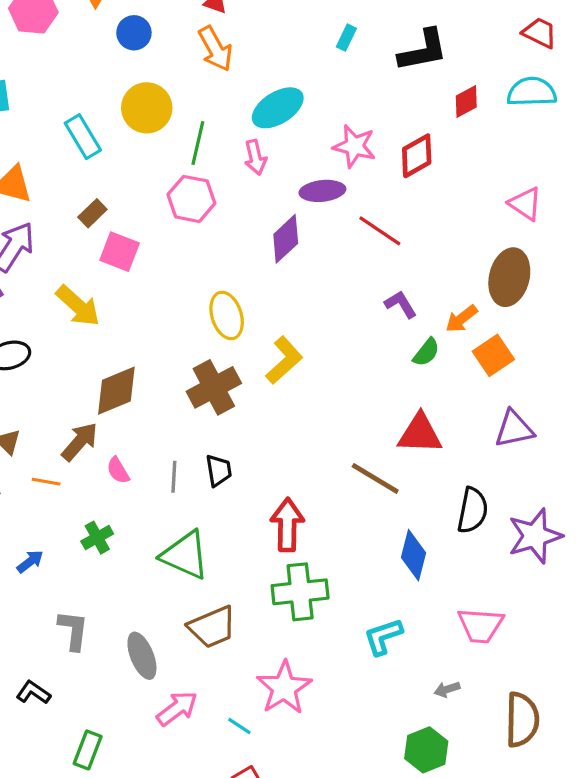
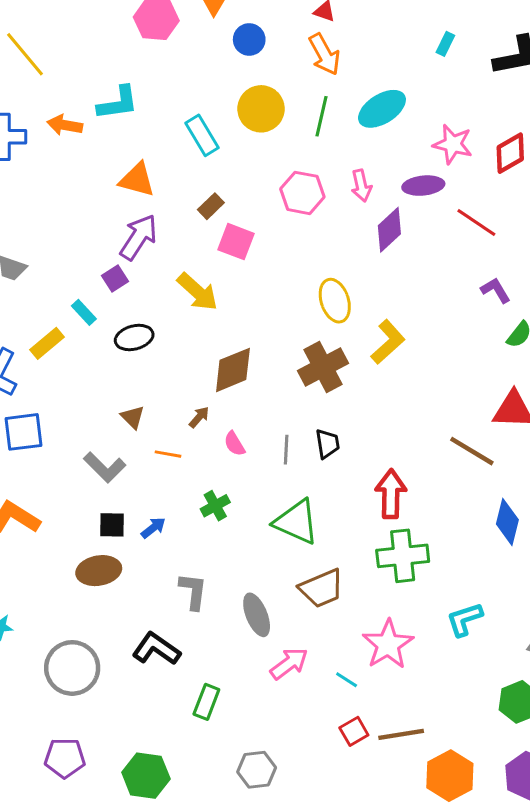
green line: (198, 143) -> (321, 116), moved
pink arrow: (255, 157) -> (361, 186), moved
brown arrow: (80, 442) -> (199, 417), size x0.6
cyan L-shape: (383, 637) -> (465, 619), moved
black L-shape: (33, 692) -> (156, 649), size x1.5

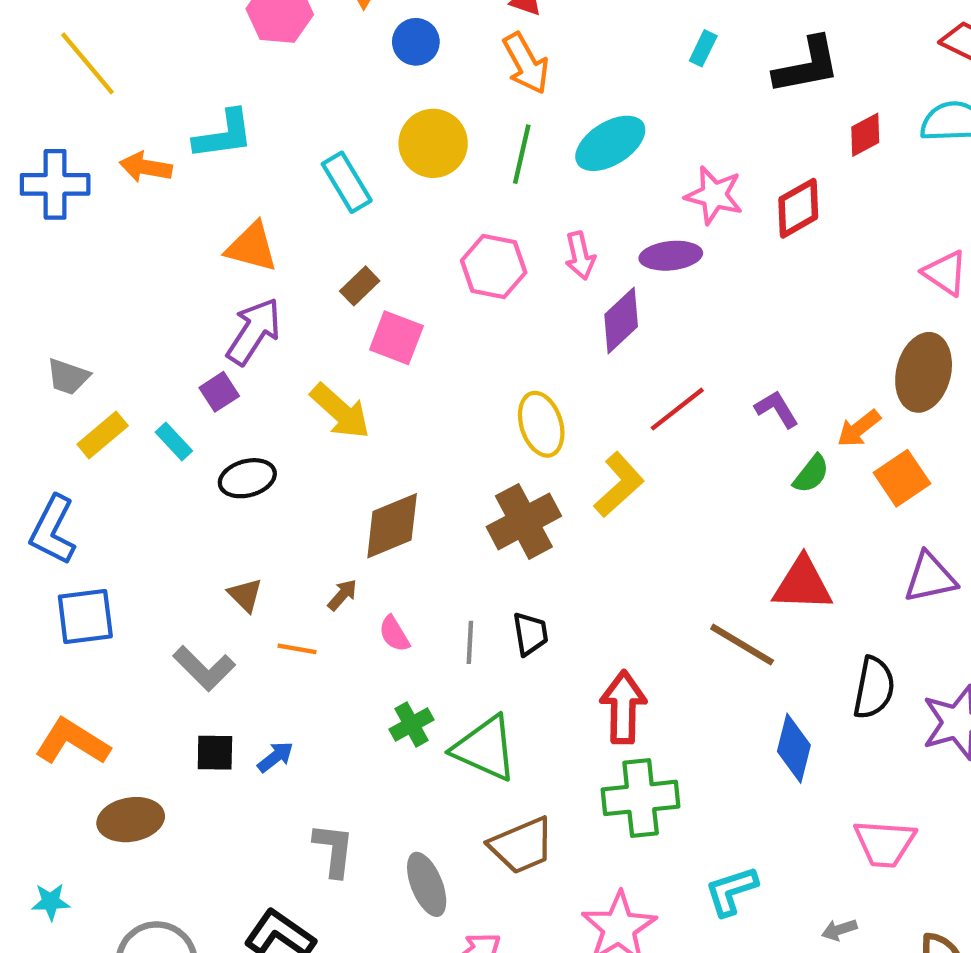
red line: (476, 222) -> (677, 409), moved, turned -72
yellow rectangle: (47, 343) -> (103, 435), moved
green cross: (215, 506) -> (412, 725), moved
brown ellipse: (99, 571) -> (131, 820), moved

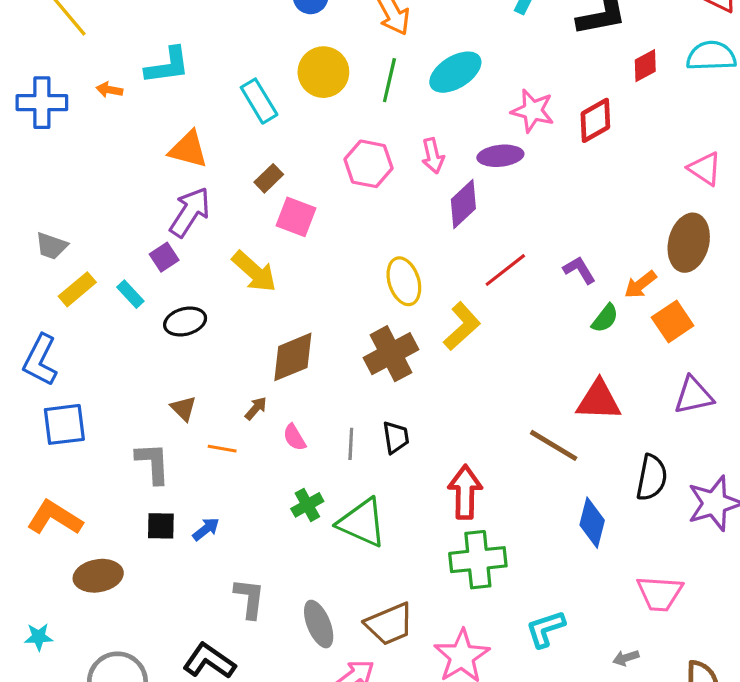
orange arrow: (146, 167) -> (109, 90), size x0.7
gray L-shape: (204, 668) -> (153, 463), turned -138
brown trapezoid: (522, 846) -> (389, 624), moved

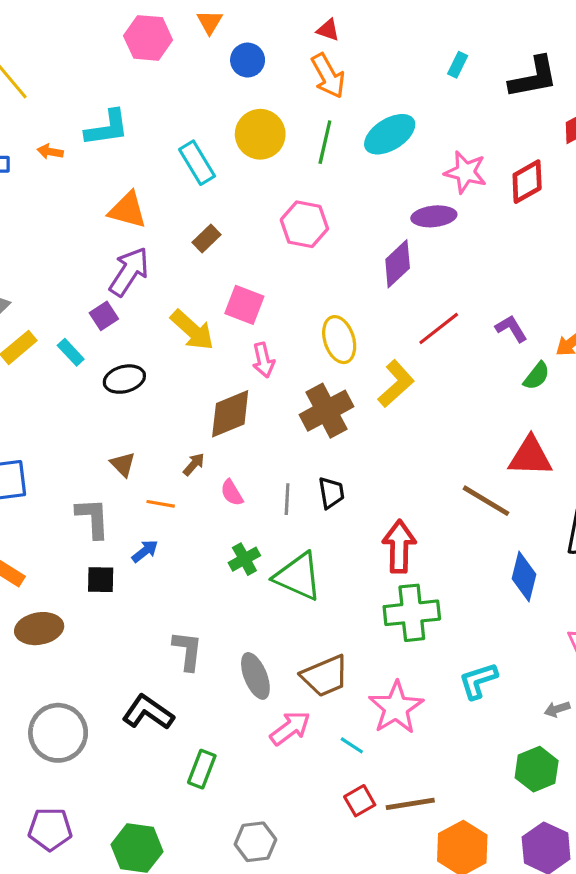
pink arrow: (433, 156) -> (263, 360), moved
pink square: (296, 217) -> (244, 305), moved
blue arrow: (206, 529) -> (145, 551), moved

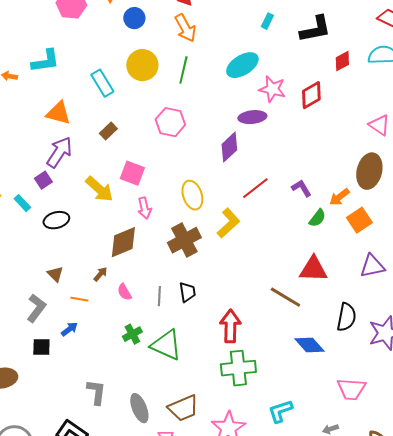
cyan ellipse: (390, 134) -> (242, 65), moved
gray L-shape: (93, 518) -> (36, 308), turned 40
blue diamond: (524, 576) -> (309, 345), turned -56

